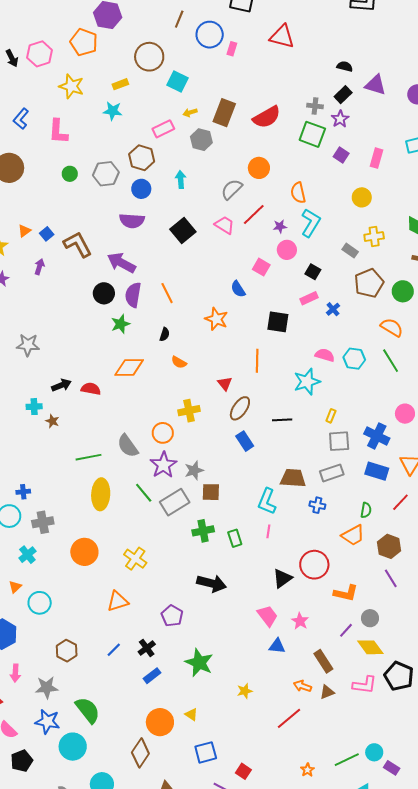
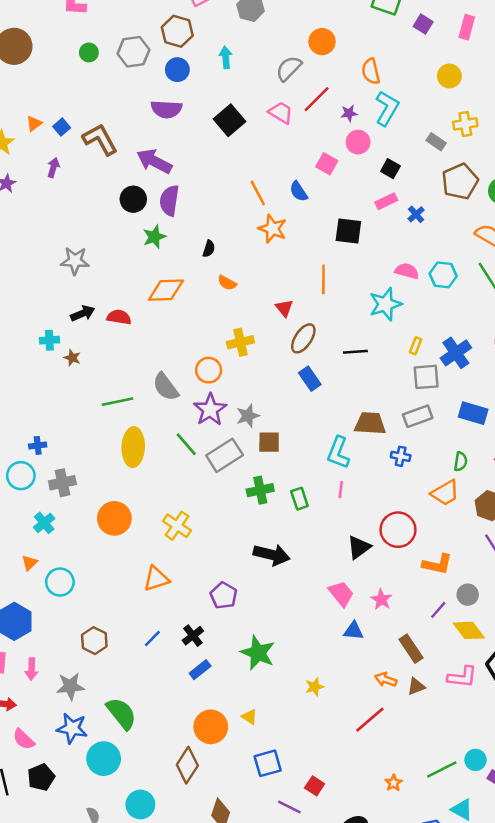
orange line: (167, 293) -> (258, 193), moved
gray star: (28, 345) -> (75, 261), moved
blue cross: (377, 436) -> (456, 353), moved, turned 30

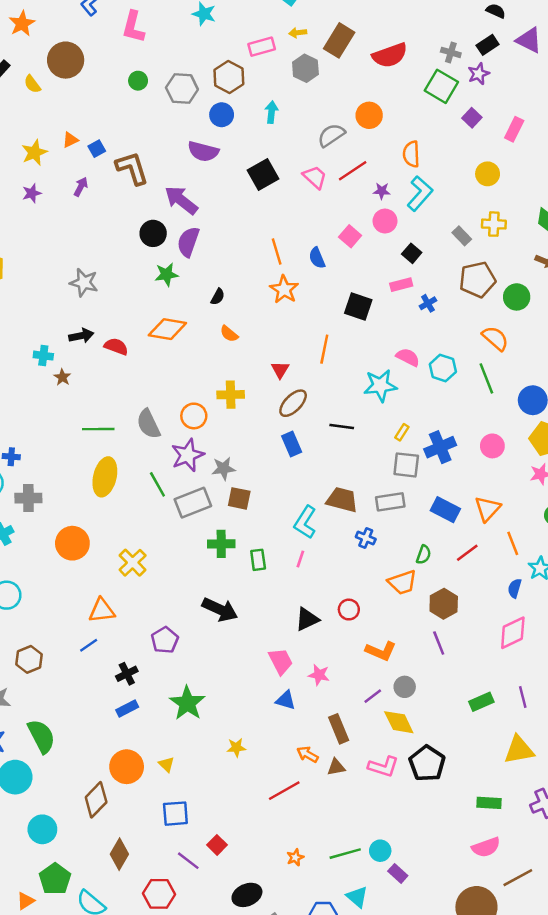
red circle: (398, 530) -> (349, 610), size x0.6
pink star: (381, 600) -> (319, 675), turned -30
blue line: (152, 638) -> (89, 645), moved

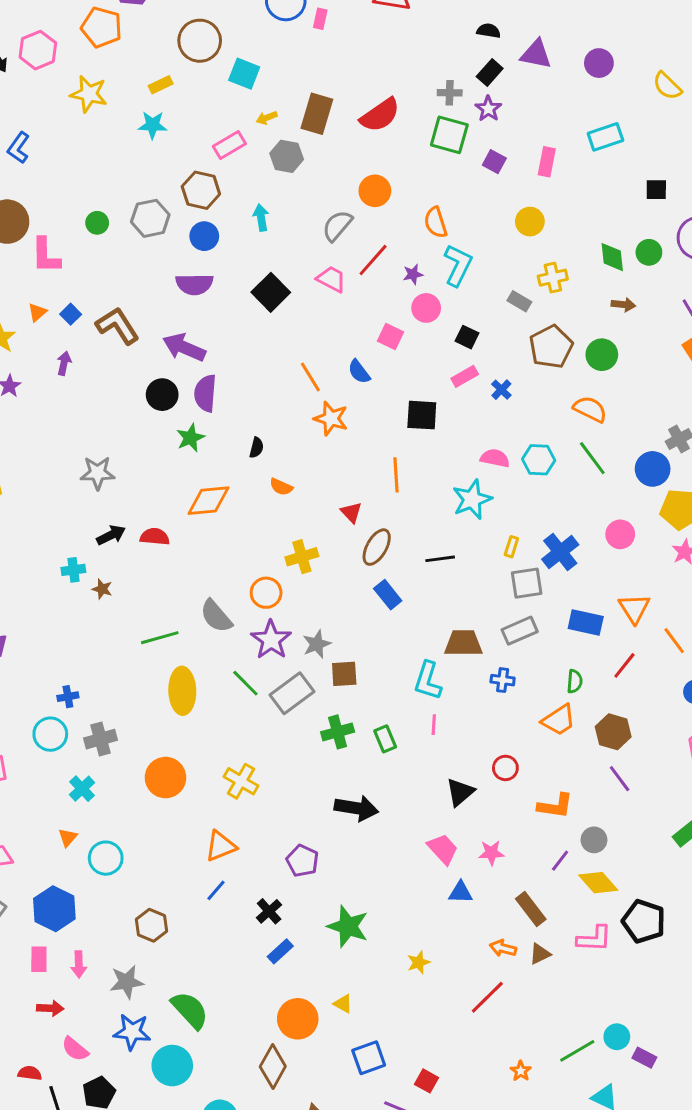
pink L-shape: (133, 27) -> (46, 255), moved

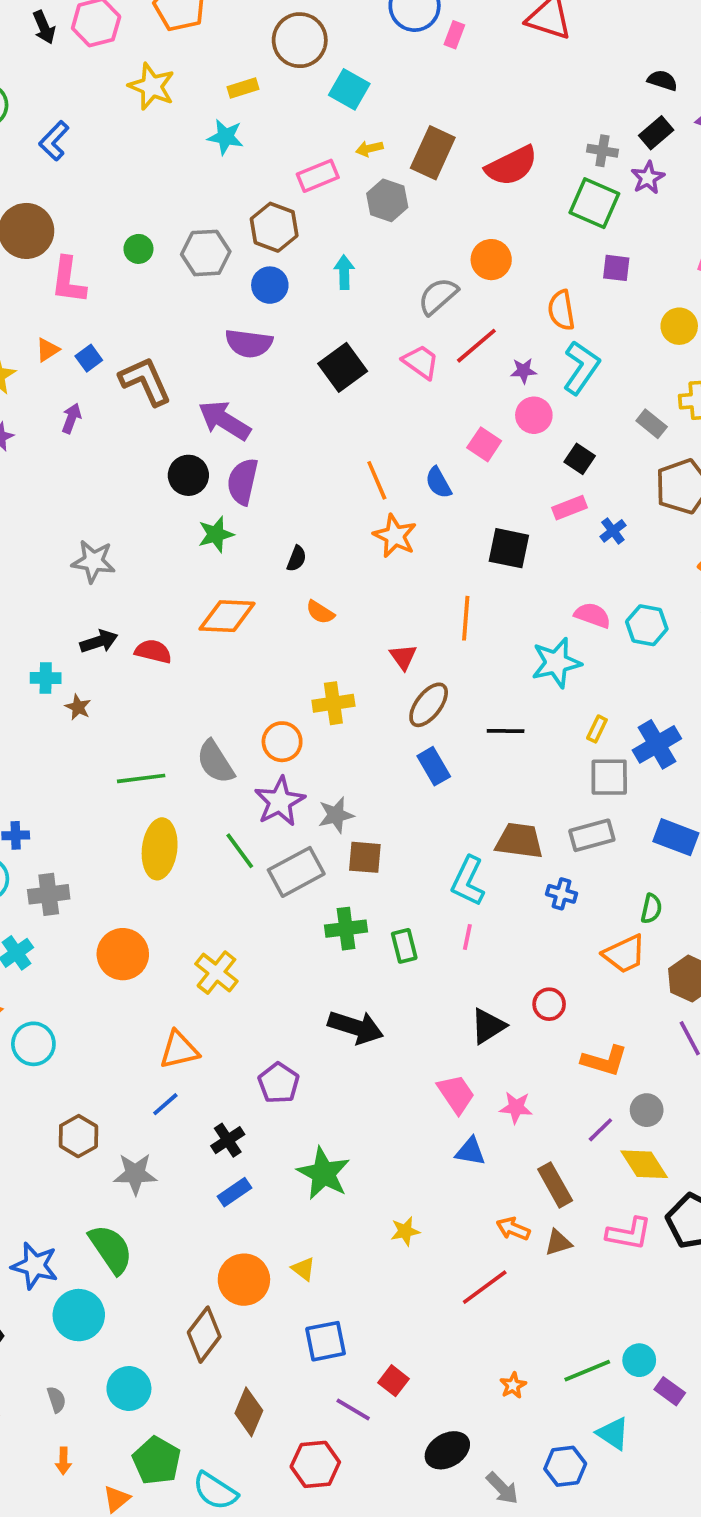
purple square: (494, 162) -> (616, 268), moved, turned -30
gray star: (127, 982) -> (135, 1174), moved

